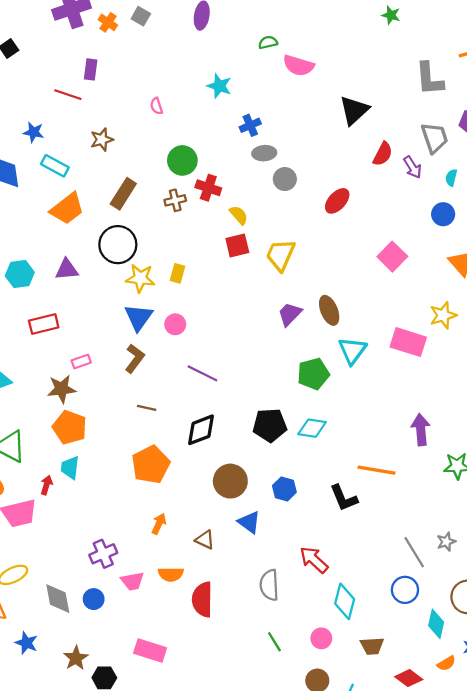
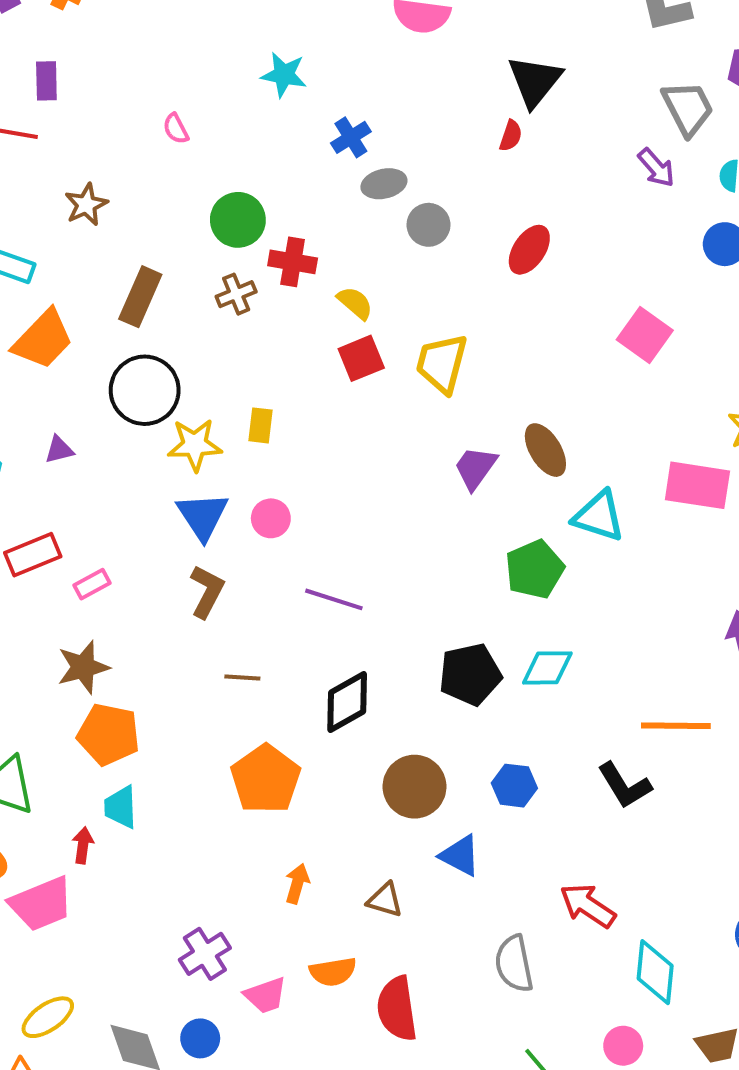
red semicircle: (383, 154) -> (511, 136), moved, size x0.7
purple triangle: (67, 270) -> (59, 450), size x0.7
cyan triangle: (352, 351) -> (599, 516), turned -40
pink rectangle: (81, 362) -> (92, 584), moved

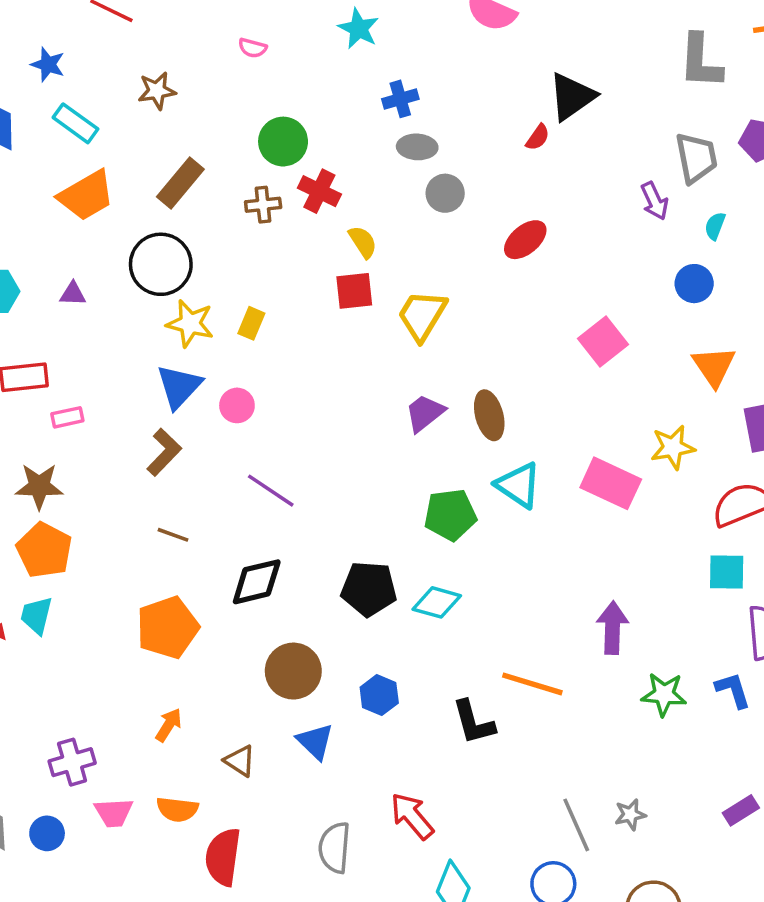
pink semicircle: (176, 129) -> (253, 48), turned -64

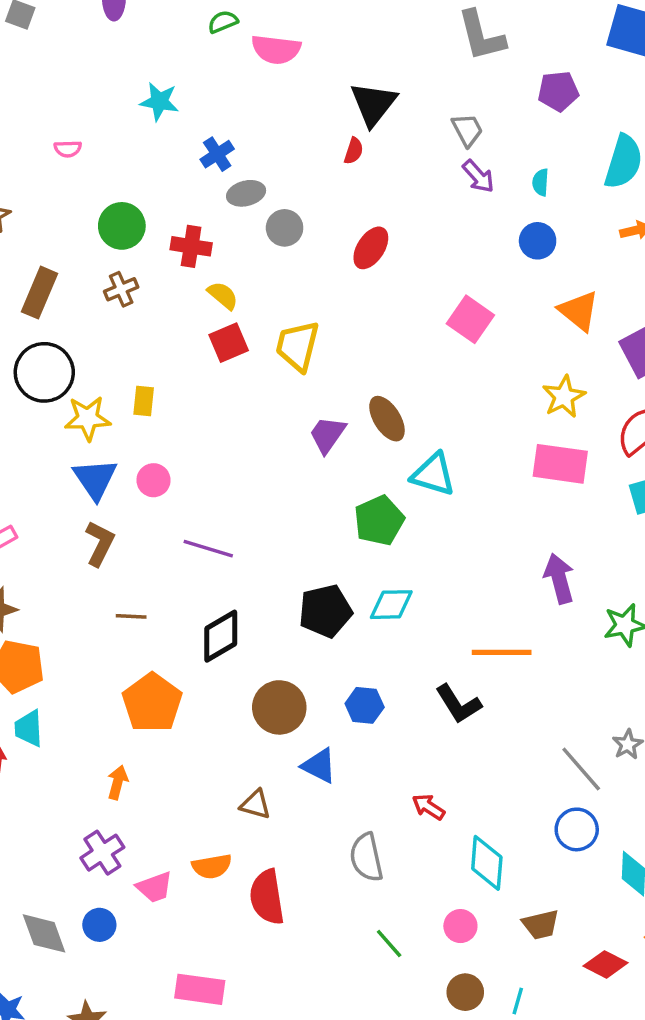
gray trapezoid: (696, 158) -> (467, 130), moved, size x0.7
red cross: (319, 191) -> (191, 246), moved
pink rectangle: (611, 483) -> (560, 464), moved
orange arrow: (169, 725) -> (118, 782), moved
red arrow: (412, 816) -> (428, 807), size x0.7

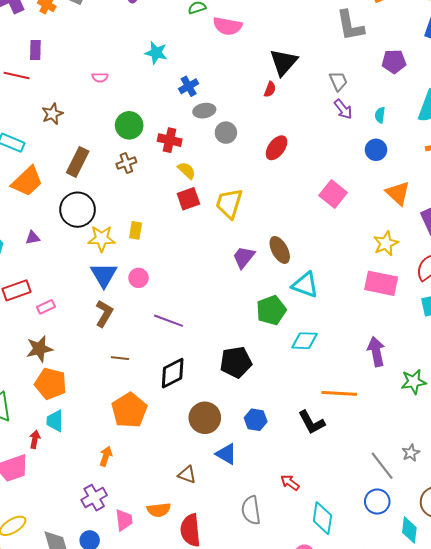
cyan diamond: (391, 605) -> (305, 341), moved
pink trapezoid: (155, 887) -> (124, 520), turned -80

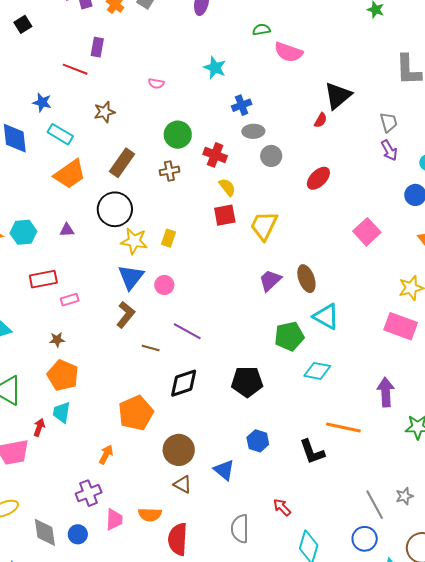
brown star: (39, 349) -> (57, 340), size x0.6
brown line: (120, 358) -> (151, 348), moved
brown circle: (205, 418) -> (179, 450), moved

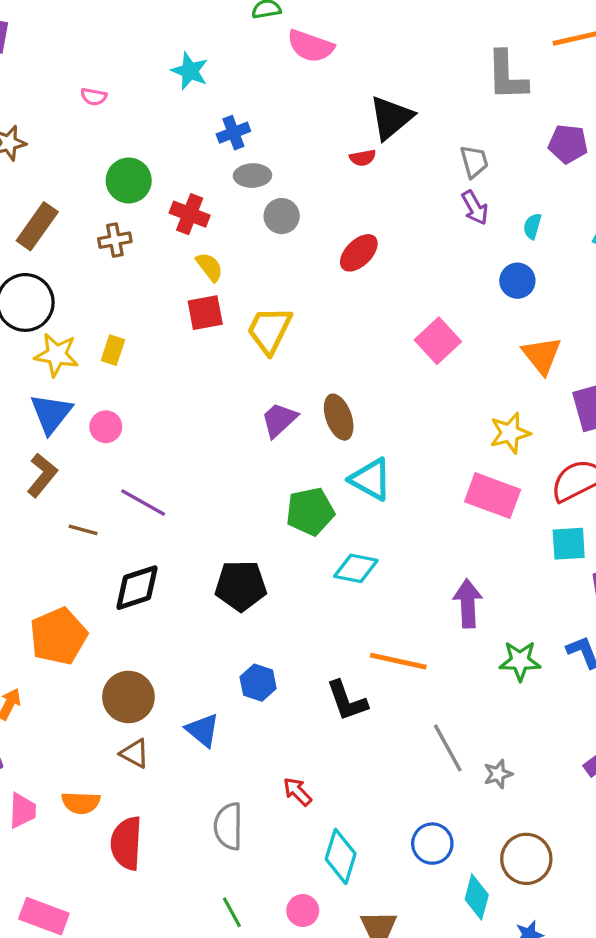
red semicircle: (321, 120) -> (363, 158), turned 49
gray line: (375, 505) -> (448, 748), moved

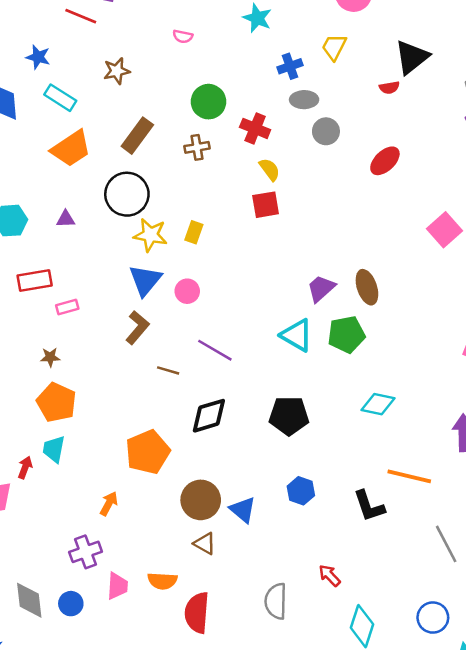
yellow trapezoid: (269, 330) -> (334, 47), moved, size x0.7
cyan triangle: (371, 479) -> (297, 335), moved
green pentagon: (310, 511) -> (346, 334), moved
blue triangle: (203, 730) -> (243, 510), moved

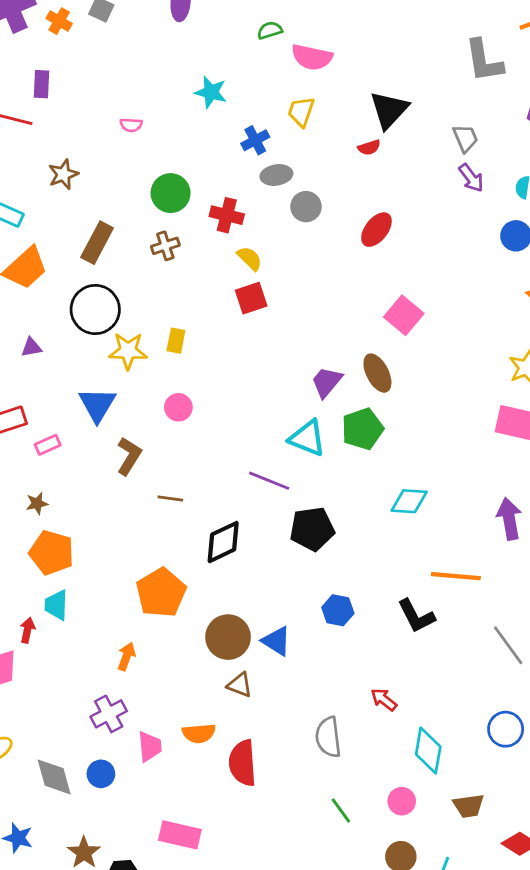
pink square: (445, 230) -> (404, 315), moved
blue triangle: (145, 280) -> (97, 405), moved
purple line: (215, 350) -> (269, 481), moved

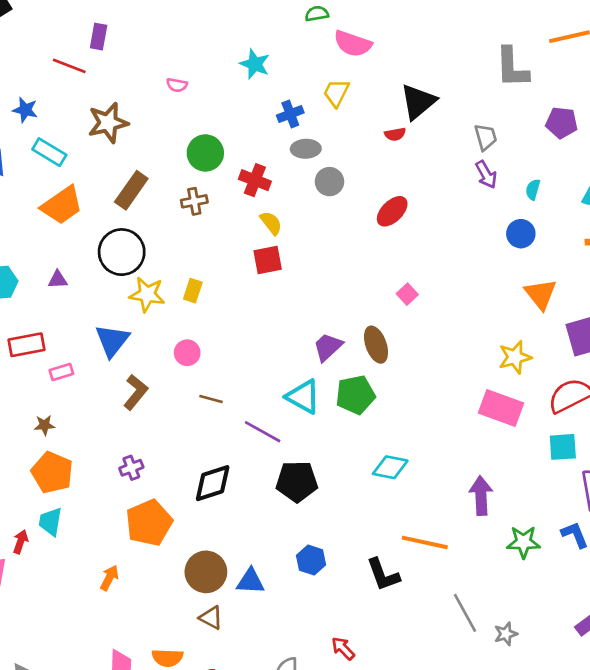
brown star: (63, 174) -> (108, 123), size x1.4
pink square: (404, 315) -> (407, 294), size x0.6
brown line: (170, 499) -> (211, 399), moved
blue triangle: (276, 641) -> (250, 581), turned -36
purple cross: (109, 714) -> (131, 468), moved, size x0.7

